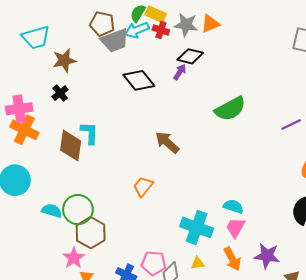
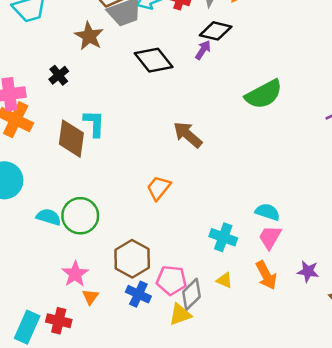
brown star: (64, 60) -> (89, 36), moved, turned -30
cyan cross: (197, 227) -> (223, 237), size x0.7
brown hexagon: (91, 233) -> (132, 259), moved
purple star: (267, 256) -> (308, 271), size x0.7
yellow triangle: (198, 263) -> (224, 280), turned 32

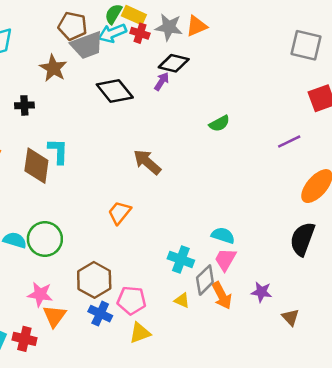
black cross: (59, 75) -> (24, 105), turned 36
green semicircle: (264, 94) -> (219, 123), size x0.6
pink star: (75, 274) -> (40, 294), turned -30
gray diamond: (192, 294) -> (205, 280), moved
orange triangle: (90, 297) -> (55, 316), size x1.5

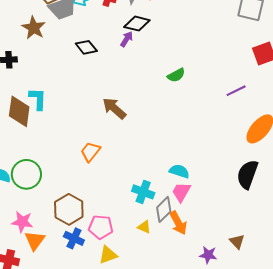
black diamond: (115, 91) -> (86, 47), size x0.7
purple star: (261, 292) -> (208, 255), moved

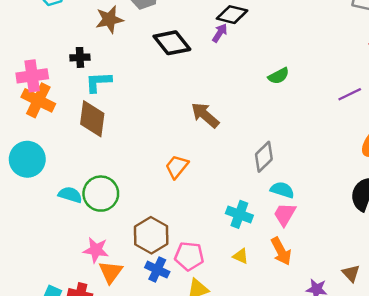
brown star: (34, 28) -> (109, 19), turned 30
black diamond: (86, 47) -> (172, 43), size x1.4
cyan L-shape: (38, 99) -> (98, 82), moved, turned -95
gray diamond: (164, 209) -> (264, 157), moved

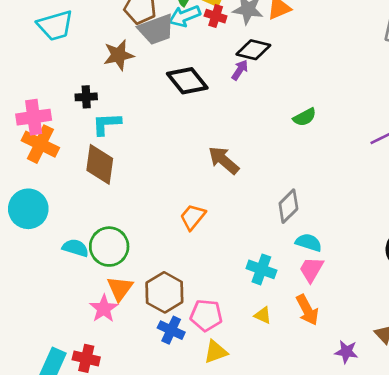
pink star: (96, 250) -> (104, 309), turned 30
orange triangle: (111, 272) -> (120, 288), moved

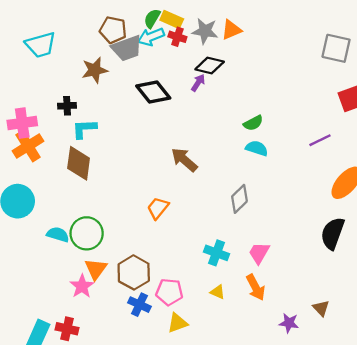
orange cross: (40, 144) -> (28, 146), turned 32
cyan semicircle: (309, 242) -> (257, 148), moved

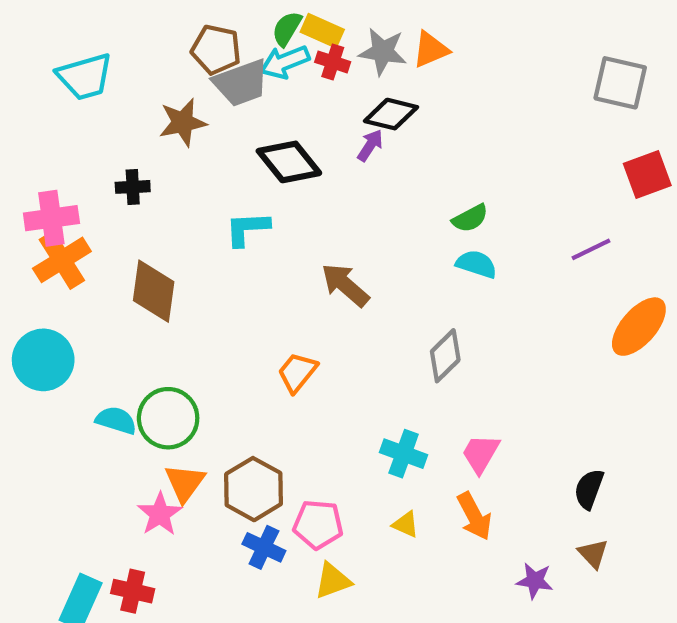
cyan L-shape: (84, 129) -> (247, 229), moved
black semicircle: (333, 233) -> (589, 489), moved, size x0.7

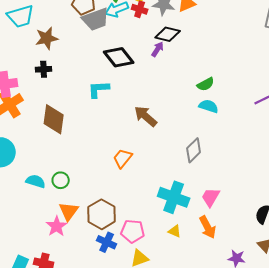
brown star: (183, 122) -> (47, 38), moved
green circle: (168, 418) -> (61, 180), size x0.6
cyan cross: (404, 454) -> (174, 197), size x1.4

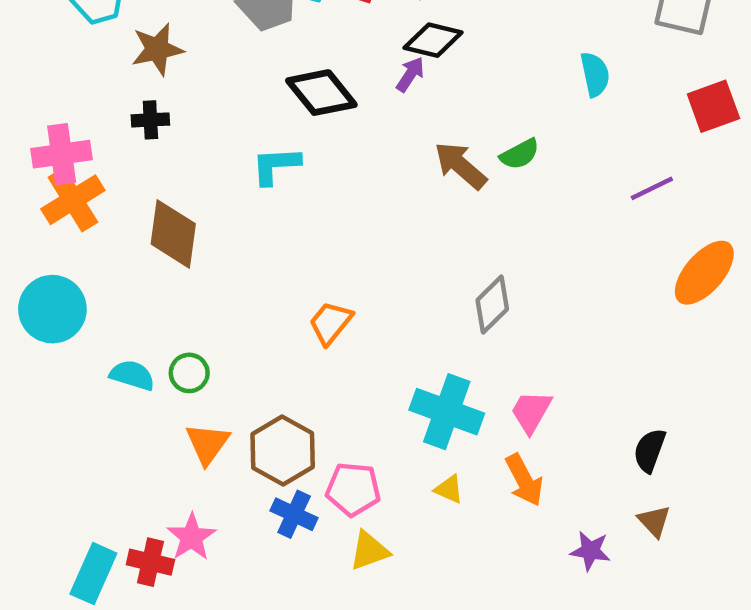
cyan semicircle: (209, 106) -> (595, 74), moved, turned 60
brown arrow: (146, 116) -> (460, 166), moved
pink star: (57, 226) -> (191, 537), moved

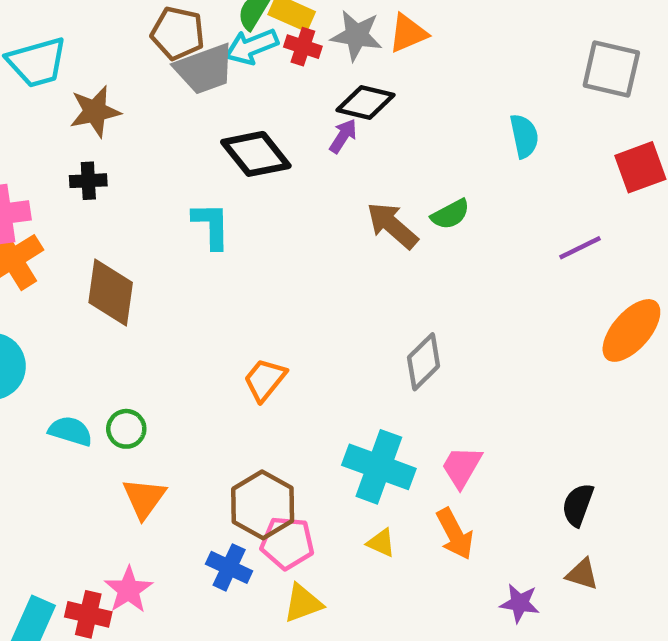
cyan L-shape: (276, 166) -> (211, 225), turned 92
brown hexagon: (283, 450) -> (263, 505), moved
brown triangle: (654, 521) -> (582, 574), turned -30

